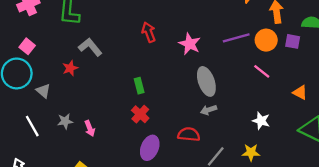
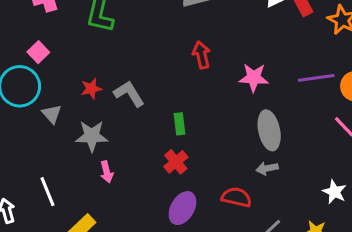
pink star: (190, 44) -> (254, 78), turned -30
gray L-shape: (90, 47) -> (129, 94), moved
gray star: (65, 121) -> (92, 136), moved, size x1.5
white line: (32, 126) -> (48, 192), moved

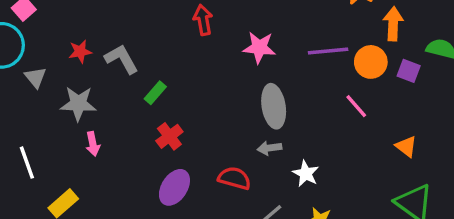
green rectangle: (179, 124) -> (155, 93), moved, turned 45
white star: (334, 192) -> (306, 174), moved

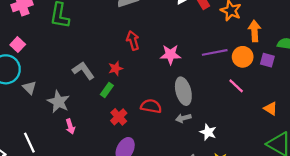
red star: (80, 52) -> (116, 68), moved
gray star: (78, 104) -> (58, 102), turned 30
red semicircle: (234, 178) -> (151, 106), moved

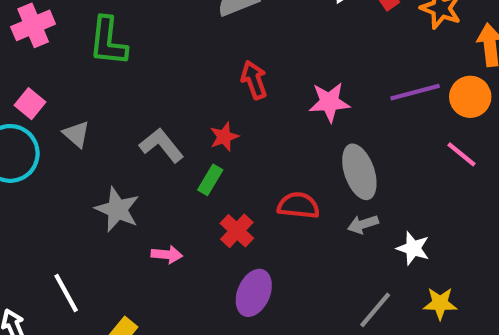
gray triangle: (29, 88) -> (76, 134), moved
pink arrow: (70, 126) -> (167, 255), moved, turned -64

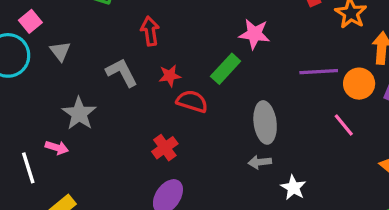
red arrow: (254, 80) -> (150, 31), moved
pink star: (329, 102) -> (254, 34), moved
green rectangle: (210, 180) -> (226, 69), moved, size x1.4
red semicircle: (298, 205) -> (192, 101), moved
pink arrow: (167, 255) -> (57, 148), moved

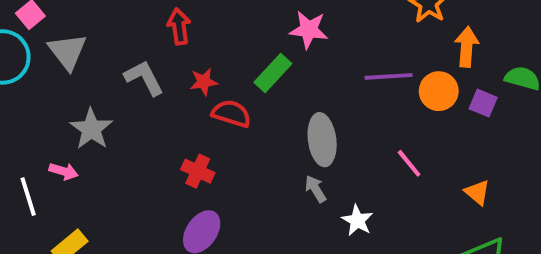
gray triangle: (60, 51) -> (67, 52), size x1.5
pink line: (344, 125) -> (409, 163), moved
red cross: (165, 148) -> (198, 171), turned -30
gray arrow: (260, 162) -> (316, 189), turned 65

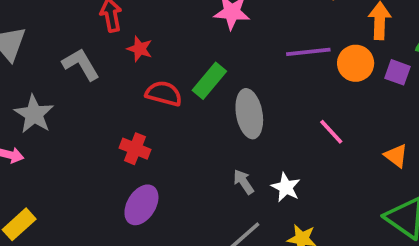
green rectangle: (273, 73) -> (209, 81), moved
red star: (204, 82) -> (140, 49), moved, turned 30
gray arrow: (316, 189) -> (244, 182), moved

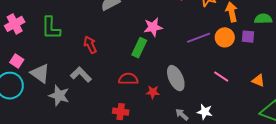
red star: (140, 49) -> (153, 92), moved
green rectangle: (209, 81) -> (139, 48), moved
gray star: (34, 114) -> (59, 96), moved

